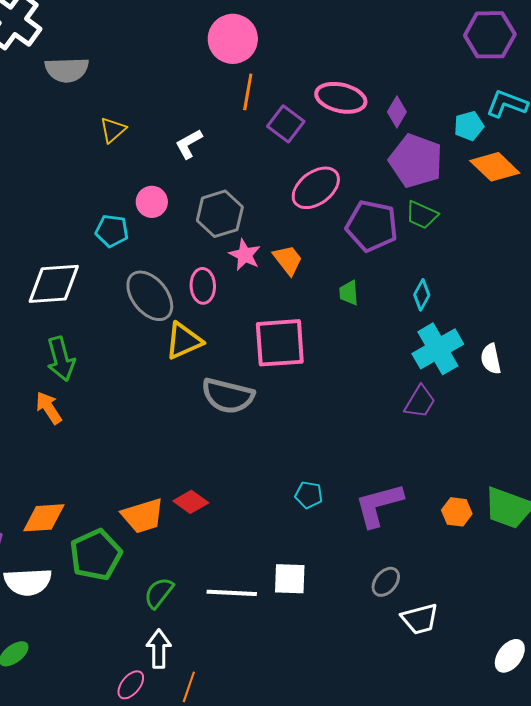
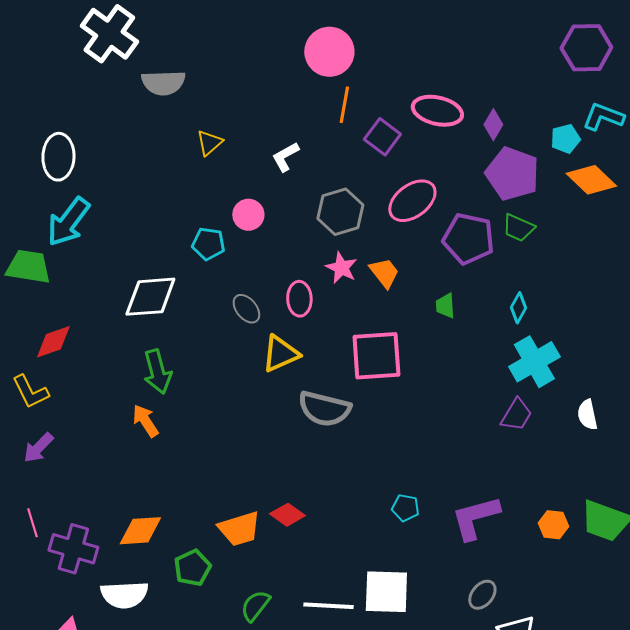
gray hexagon: (220, 214) -> (340, 212), moved
gray ellipse: (150, 296) -> (246, 309), size x0.6
white semicircle: (491, 359) -> (587, 415), moved
green pentagon: (96, 555) -> (192, 568), size x0.7
white square: (290, 579) -> (386, 592), size x1.4

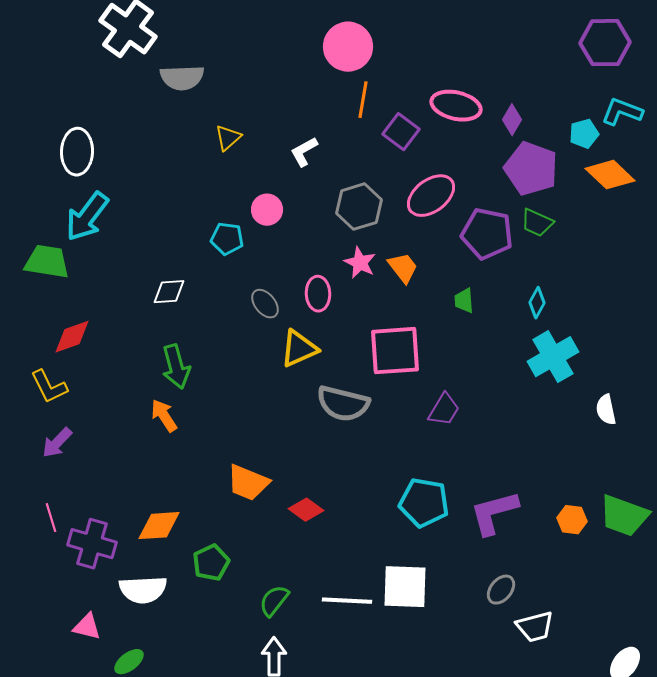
white diamond: (150, 297) -> (169, 292), size x0.6
purple trapezoid: (516, 415) -> (444, 410), moved
cyan pentagon: (405, 508) -> (424, 503), size x1.8
orange trapezoid: (239, 529) -> (248, 483), moved, turned 39

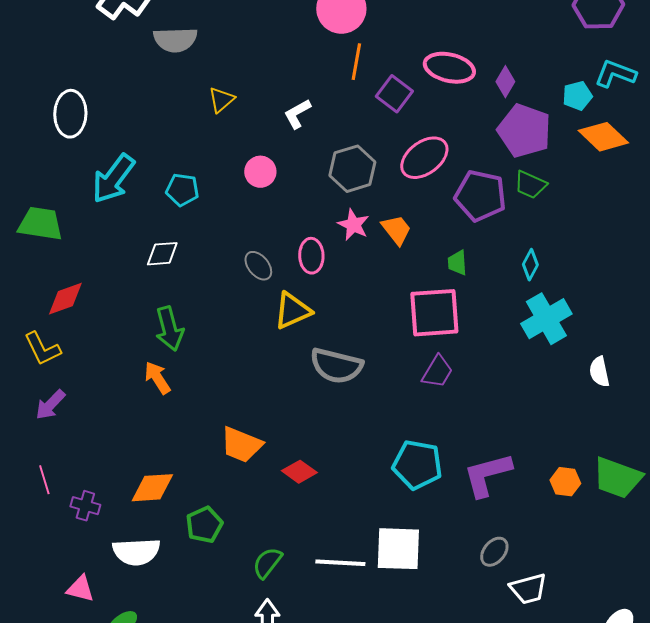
cyan arrow: (87, 217) -> (113, 179), moved
cyan pentagon: (227, 239) -> (182, 190), moved
pink square: (395, 351) -> (434, 313), moved
purple cross: (92, 544) -> (85, 506), size x0.6

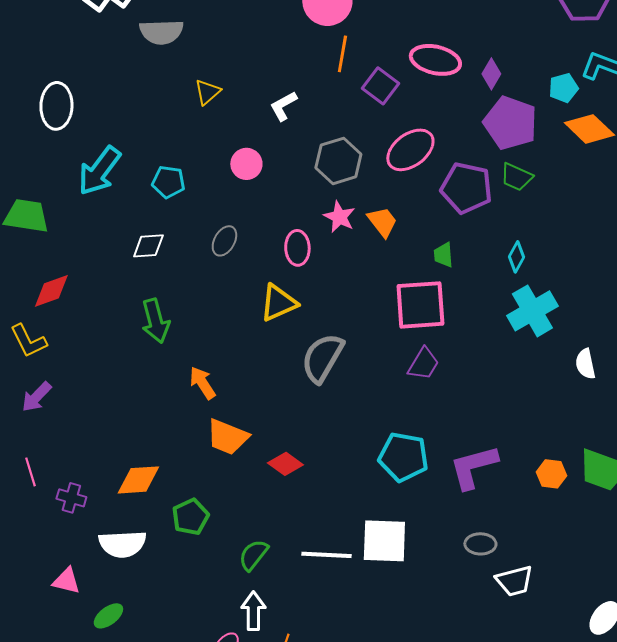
gray ellipse: (258, 266) -> (224, 241), moved, turned 68
gray semicircle: (336, 366) -> (322, 358), turned 106
orange arrow: (157, 378) -> (202, 383), moved
gray ellipse: (494, 552) -> (480, 544), turned 52

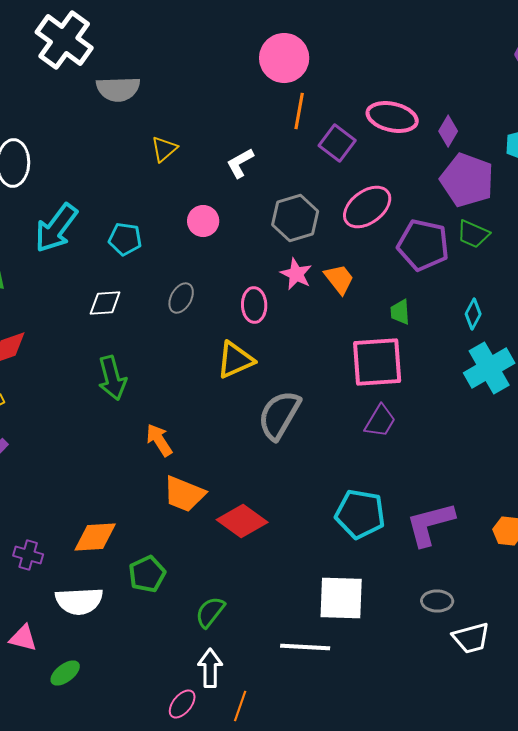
red diamond: (285, 464) -> (242, 521), size x1.4
white line: (326, 555) -> (305, 647), moved

